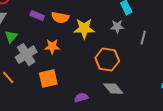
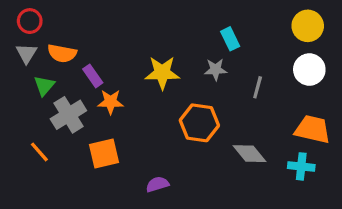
purple rectangle: (37, 16) -> (93, 76), moved, turned 32
orange semicircle: (60, 18) -> (62, 53), moved
gray diamond: (113, 89) -> (250, 154), moved

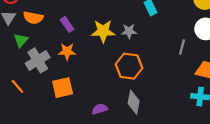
gray star: (216, 70) -> (129, 31), moved
purple rectangle: (93, 76) -> (67, 24), moved
gray line: (258, 87) -> (182, 47), moved
gray diamond: (250, 154) -> (134, 102), moved, turned 50

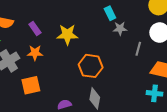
gray star: (129, 31) -> (120, 28), moved

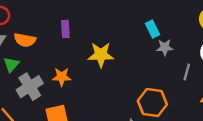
purple rectangle: (35, 28) -> (65, 29), moved, turned 32
orange hexagon: (91, 66) -> (152, 103), moved

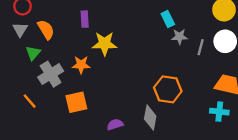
orange semicircle: (25, 40) -> (46, 30), turned -132
yellow star: (101, 55) -> (105, 44), moved
gray line: (187, 72) -> (201, 47), moved

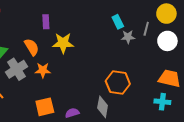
orange semicircle: (46, 30) -> (32, 47), moved
gray line: (201, 47) -> (146, 29), moved
orange star: (81, 65) -> (43, 70), moved
orange square: (76, 102) -> (45, 107), moved

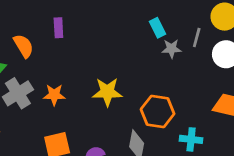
yellow star: (63, 43) -> (107, 92), moved
orange semicircle: (32, 47) -> (24, 46), moved
cyan cross: (162, 102) -> (191, 139), moved

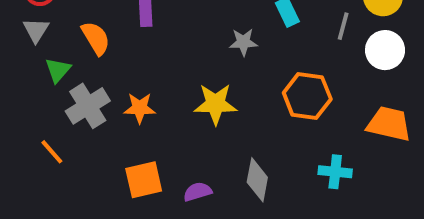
gray star: (172, 49) -> (243, 42), moved
orange hexagon: (158, 111) -> (307, 96), moved

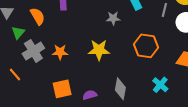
cyan cross: (335, 172) -> (160, 85), turned 35

